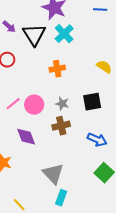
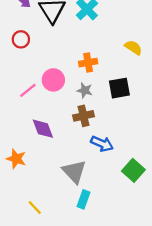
orange cross: (57, 69) -> (88, 63), moved
pink circle: (34, 105) -> (53, 80), moved
blue arrow: (97, 140) -> (102, 144), moved

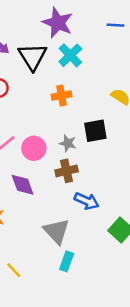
orange cross: (88, 63) -> (61, 95), moved
pink circle: (53, 80) -> (34, 148), moved
black square: (119, 88) -> (95, 131), moved

